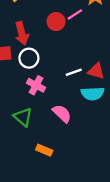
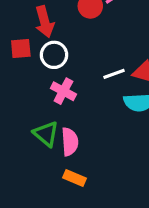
pink semicircle: (62, 114) -> (70, 142), moved, turned 42

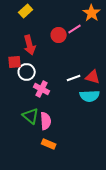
white circle: (54, 55) -> (27, 72), moved

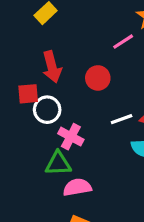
red circle: (59, 35) -> (98, 78), moved
green triangle: (31, 116) -> (58, 164), moved, turned -42
pink semicircle: (46, 121) -> (77, 187), turned -96

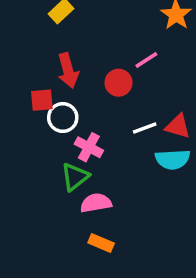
pink line: (123, 42) -> (146, 60), moved
green triangle: (58, 164) -> (75, 177), turned -36

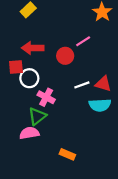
red arrow: (68, 70) -> (33, 48), turned 105
pink semicircle: (96, 203) -> (29, 133), moved
orange rectangle: (101, 243) -> (67, 154), moved

